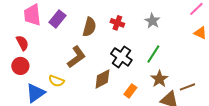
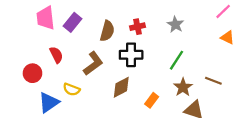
red cross: (117, 23) -> (138, 27), turned -32
red semicircle: (22, 43) -> (56, 55), moved
black cross: (121, 57) -> (131, 55), moved, turned -35
brown line: (187, 87) -> (213, 81), moved, turned 42

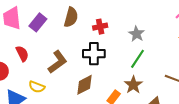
gray star: (175, 24) -> (136, 34), moved
brown semicircle: (107, 31) -> (71, 17), moved
brown star: (183, 87) -> (133, 85), moved

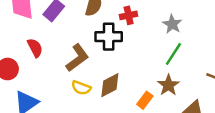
black cross: (94, 54) -> (109, 37), moved
yellow semicircle: (37, 87) -> (81, 88), moved

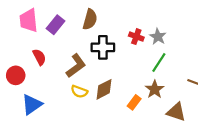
red cross: (129, 15) -> (136, 37), moved, turned 32

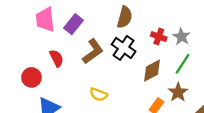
brown semicircle: (90, 19) -> (125, 17), moved
black cross: (103, 47) -> (124, 48), turned 35
brown L-shape: (76, 66) -> (93, 51), moved
brown diamond: (104, 89) -> (152, 71), moved

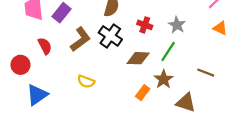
gray star: (181, 37) -> (177, 25), moved
brown diamond: (152, 71) -> (138, 58), turned 30

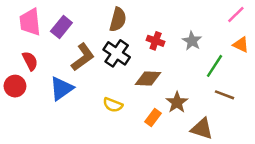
red semicircle: (45, 46) -> (30, 61), moved
green line: (168, 52) -> (215, 66), moved
yellow semicircle: (86, 81) -> (113, 105), moved
blue triangle: (37, 95) -> (61, 89), moved

